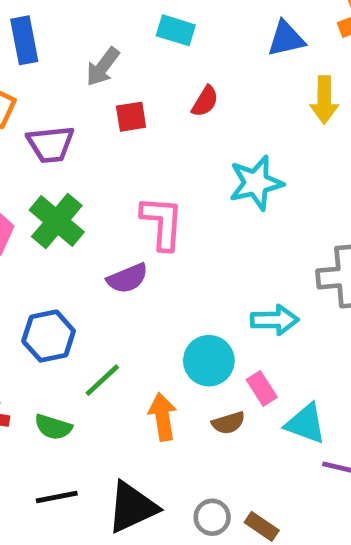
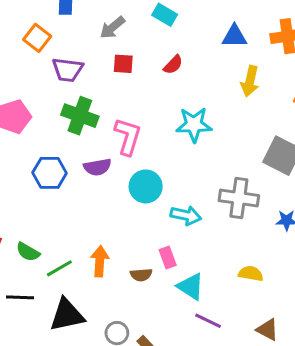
green cross: (57, 221) -> (80, 116), moved, turned -33
blue hexagon: (49, 336) -> (50, 173), moved
cyan circle: (209, 361) -> (146, 186), moved
green line: (102, 380) -> (59, 268), moved

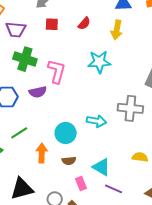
yellow arrow: (250, 81) -> (117, 30), moved
cyan circle: (146, 186) -> (66, 133), moved
pink rectangle: (168, 257) -> (81, 184), moved
green line: (59, 268) -> (19, 133), moved

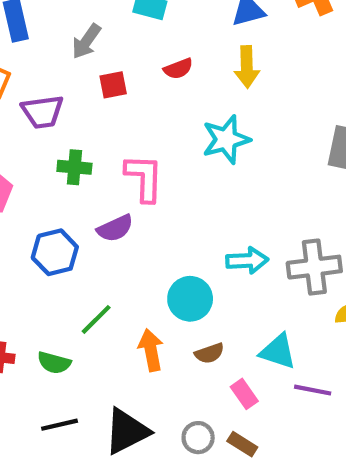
red semicircle: (84, 24) -> (178, 69), turned 40
green cross: (25, 59) -> (74, 167), size x0.7
gray cross: (130, 108) -> (314, 267), moved

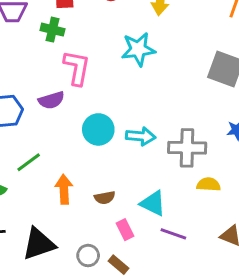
green cross: (74, 167) -> (53, 30), moved
cyan circle: (190, 299) -> (98, 129), moved

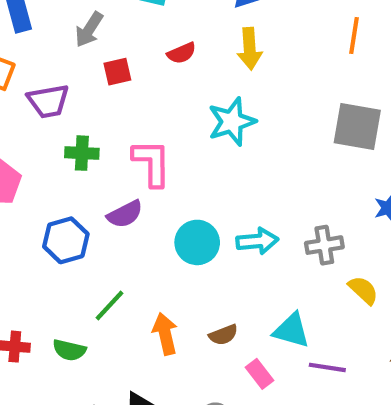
green cross: (53, 30) -> (82, 153), moved
gray cross: (187, 148) -> (324, 245), size x0.7
yellow semicircle: (209, 184) -> (363, 290), turned 50

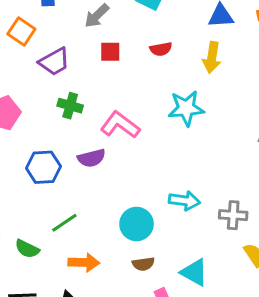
purple trapezoid: (48, 101) -> (54, 62), turned -32
pink L-shape: (152, 163) -> (120, 125), turned -66
cyan circle: (197, 242) -> (136, 224), moved
orange arrow: (165, 334) -> (84, 263), moved, turned 92

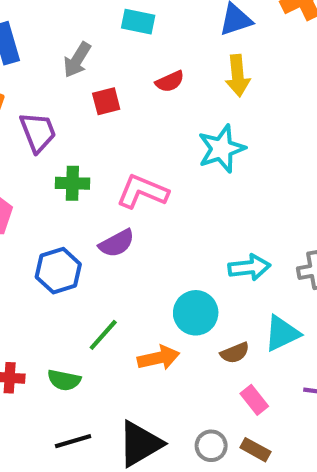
purple trapezoid: (54, 62) -> (38, 132), turned -68
orange arrow: (84, 263) -> (159, 358), moved
brown semicircle: (143, 264) -> (235, 353), moved
cyan triangle: (194, 272) -> (282, 333), moved, turned -40

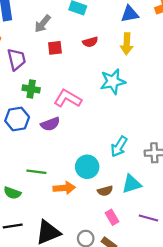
cyan arrow: (249, 267) -> (119, 147), turned 120
blue hexagon: (58, 271) -> (17, 119), moved
green line: (103, 335) -> (36, 172), turned 48

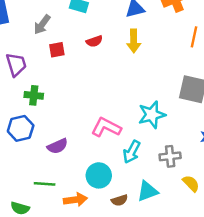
cyan star: (113, 81) -> (152, 115), moved
pink L-shape: (68, 99) -> (106, 127), moved
purple semicircle: (50, 124) -> (57, 146), moved

